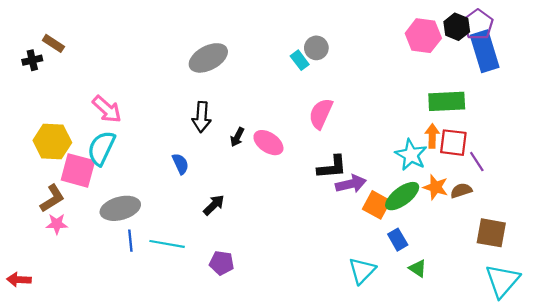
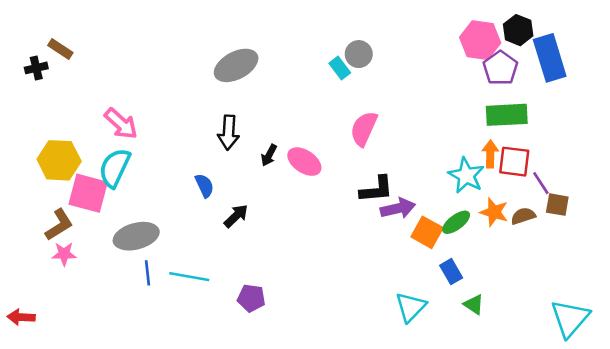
purple pentagon: (478, 25) -> (500, 68), moved
green ellipse: (402, 196) -> (456, 222), size x0.7
black arrow: (214, 205) -> (236, 216), moved
brown square: (491, 233) -> (557, 205), moved, size x0.7

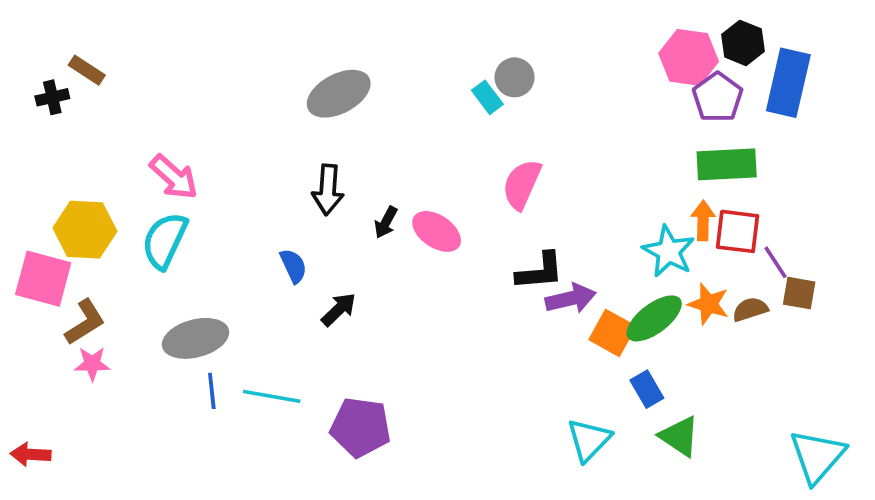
blue rectangle: (550, 58) -> (788, 83), turned 30
pink square: (88, 193) -> (43, 279), moved
green ellipse: (456, 222) -> (654, 318), size x1.4
purple pentagon: (251, 298) -> (360, 427), size x1.5
green triangle: (474, 304) -> (679, 436), size x1.4

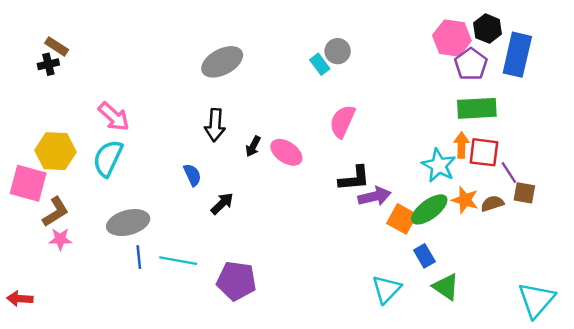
black cross: (52, 97) -> (48, 64), moved

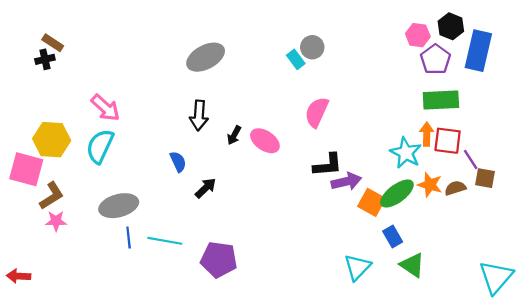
pink hexagon: (452, 38) -> (418, 35), size x0.7

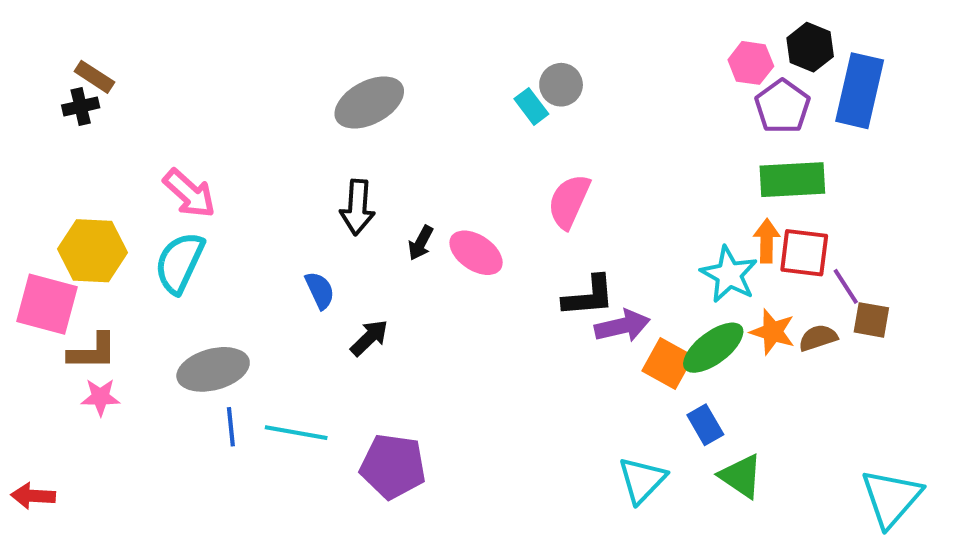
brown L-shape: (52, 196) -> (92, 352), turned 32

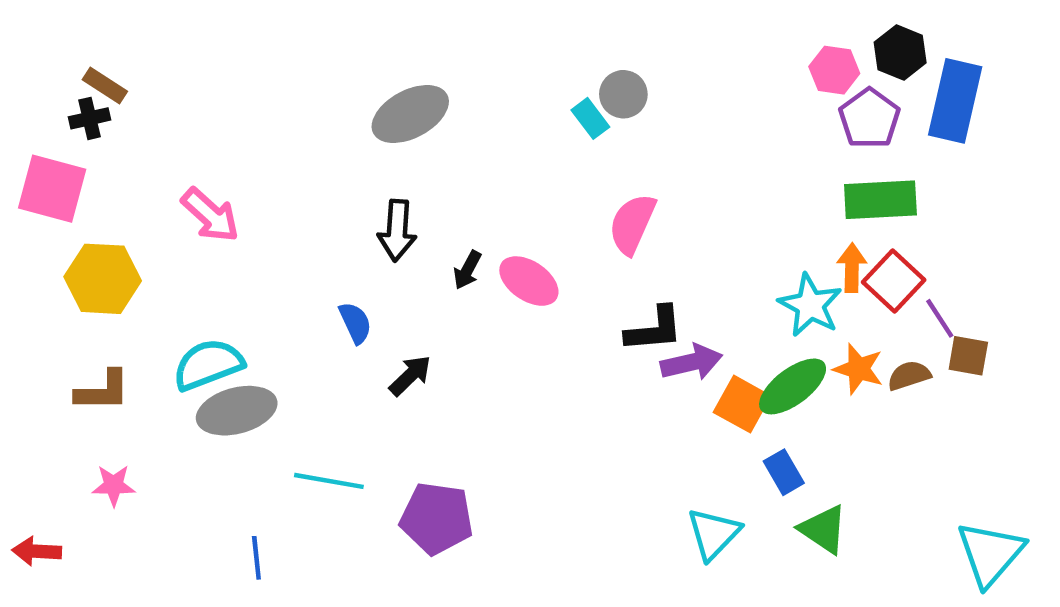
red square: (804, 253) -> (894, 281), turned 36
cyan semicircle: (179, 263) -> (208, 364), moved, turned 44
pink square: (47, 304) -> (52, 189), moved
pink star: (100, 397) -> (114, 485), moved
blue line: (231, 427) -> (256, 558), moved

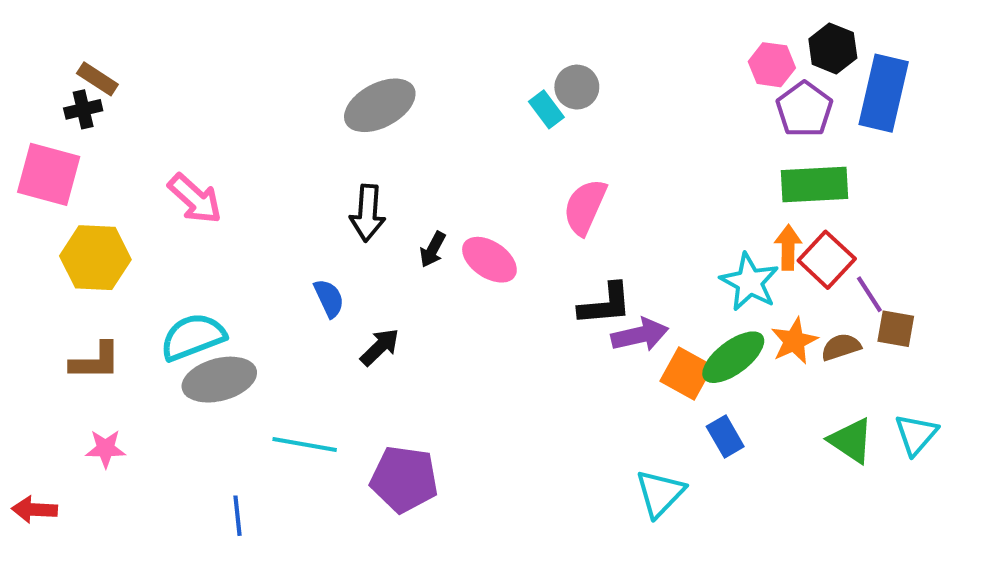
orange star: (858, 369) -> (794, 341), turned 30
green triangle: (823, 529) -> (851, 441), moved
cyan triangle: (990, 553) -> (916, 434), moved, size x0.7

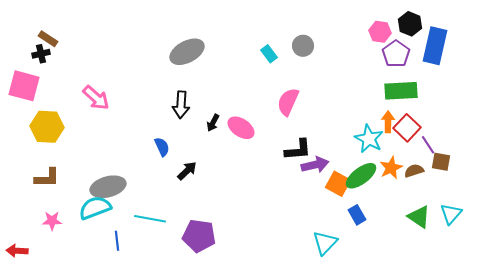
gray circle: (577, 87) -> (303, 46), moved
cyan semicircle: (193, 337) -> (95, 208), moved
blue line: (238, 516) -> (117, 241), moved

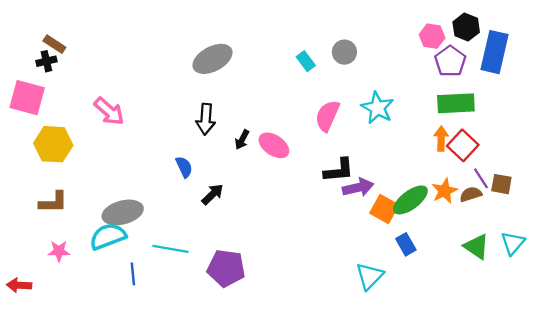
cyan star: (369, 139) -> (377, 108), moved
purple line: (428, 145) -> (481, 178), moved

